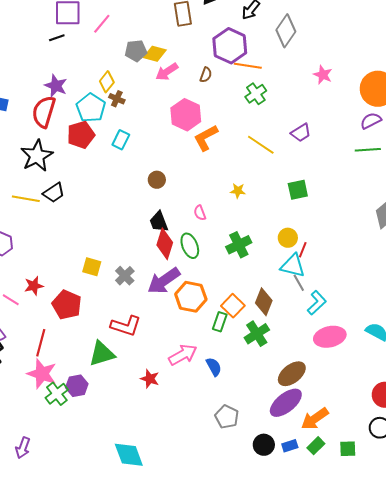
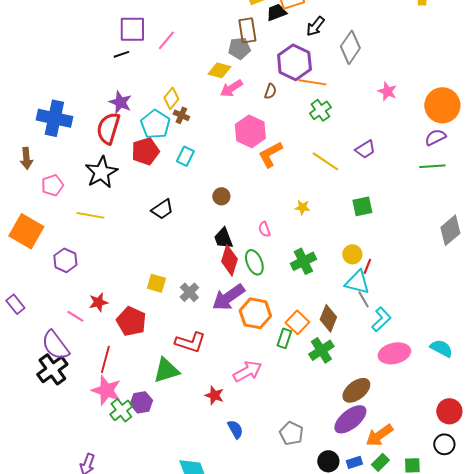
gray pentagon: (136, 51) -> (239, 48), moved
black trapezoid: (54, 193) -> (162, 209), moved
blue semicircle: (214, 367) -> (235, 429), moved

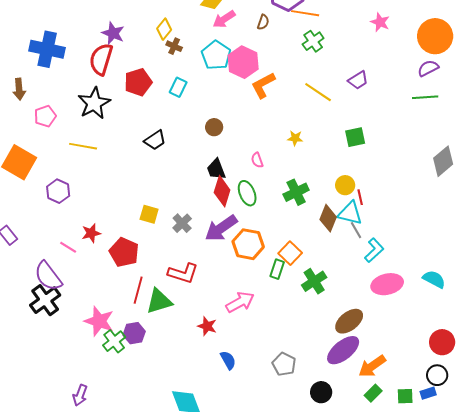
cyan pentagon: (155, 124) -> (216, 55), moved
red line: (367, 266) -> (360, 197), turned -35
brown diamond: (328, 318) -> (328, 218), moved
red line: (105, 359) -> (138, 290), moved
blue rectangle: (354, 462) -> (428, 393), moved

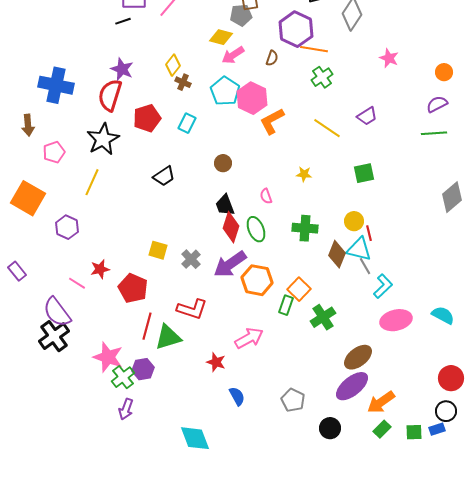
orange circle: (435, 36) -> (444, 72), size x0.5
yellow line: (83, 146) -> (92, 182), turned -76
green cross: (296, 192) -> (305, 228), turned 30
purple arrow: (80, 395) -> (126, 409), moved

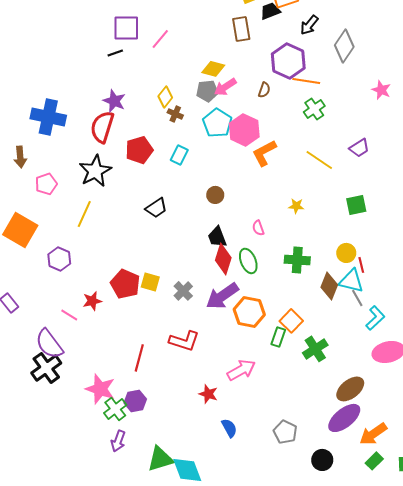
gray pentagon: (241, 15) -> (207, 91), moved
red pentagon: (133, 288) -> (125, 284), moved
green triangle: (168, 337) -> (160, 459), moved

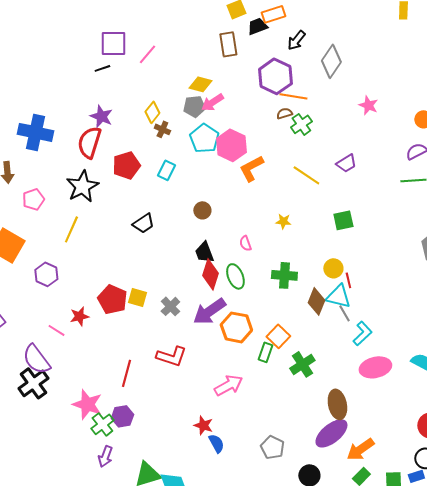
brown semicircle: (264, 90) -> (284, 113), moved, turned -126
brown ellipse: (350, 389) -> (337, 404), turned -64
red star: (208, 394) -> (203, 425), moved

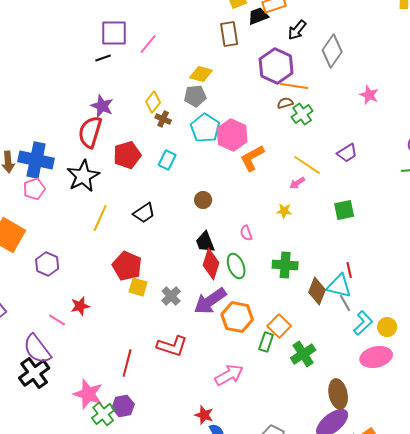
pink arrow: (212, 102) -> (297, 183), moved, size x0.7
blue cross: (35, 132) -> (36, 160), moved
yellow line: (71, 229) -> (100, 218), moved
yellow circle: (333, 268) -> (387, 327), moved
red pentagon: (112, 299) -> (127, 266), moved

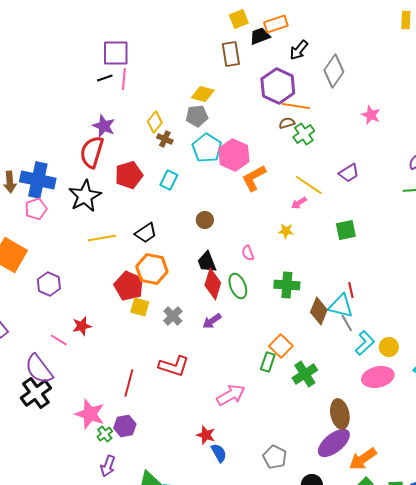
pink line: (148, 44) -> (124, 79), moved, turned -35
yellow line: (100, 218) -> (102, 238), turned 56
purple arrow: (210, 301) -> (212, 321), size x0.6
orange hexagon: (237, 317) -> (152, 269), moved
green cross: (103, 414) -> (105, 434), size x0.7

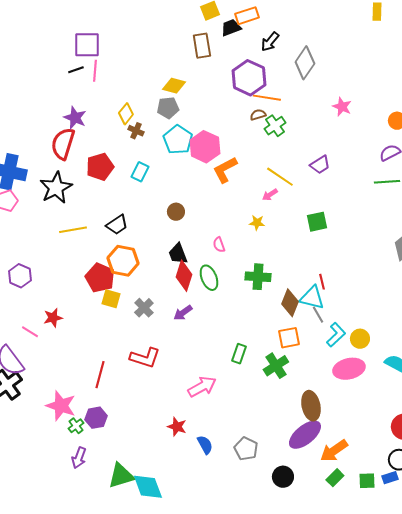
orange square: (281, 346) -> (289, 338), moved, turned 35
blue semicircle: (219, 453) -> (205, 445), moved

